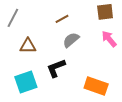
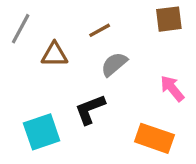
pink arrow: (109, 39) -> (172, 88), moved
brown triangle: (28, 46) -> (54, 55), moved

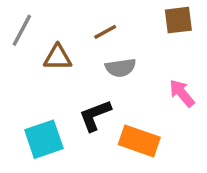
gray semicircle: (114, 64) -> (121, 68), turned -148
orange rectangle: (154, 138) -> (139, 141), moved

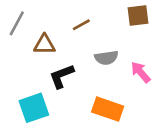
gray semicircle: (121, 68) -> (106, 58), moved
black L-shape: (95, 115) -> (62, 76), moved

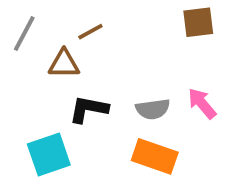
brown line: (81, 25) -> (90, 32), moved
gray semicircle: (106, 58) -> (153, 109), moved
black L-shape: (62, 76) -> (89, 109), turned 32

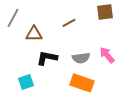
brown line: (90, 32) -> (69, 23), moved
cyan square: (49, 155) -> (26, 82), size x0.7

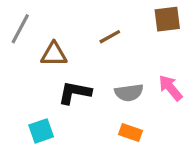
orange rectangle: (82, 83) -> (131, 133), size x0.6

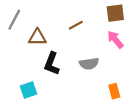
pink arrow: (170, 88) -> (115, 39), moved
black L-shape: (75, 93) -> (52, 64), turned -80
orange rectangle: (131, 133) -> (114, 91), moved, turned 56

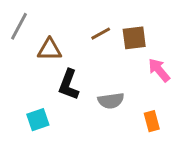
brown square: (115, 13) -> (134, 38), moved
pink arrow: (115, 39) -> (159, 70), moved
gray semicircle: (89, 64) -> (111, 101), moved

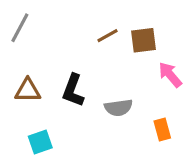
brown triangle: (50, 50) -> (28, 90), moved
cyan square: (38, 120) -> (40, 142), moved

